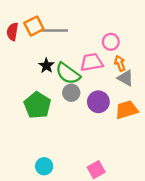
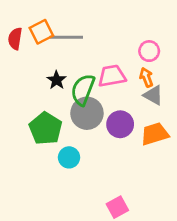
pink circle: (111, 42) -> (149, 51), moved
green semicircle: (68, 74) -> (83, 90), turned 75
gray circle: (71, 93) -> (87, 113), size x1.5
cyan circle: (44, 166) -> (69, 157), moved

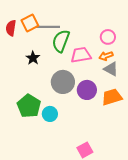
orange arrow: (146, 77) -> (106, 56), turned -88
black star: (57, 80) -> (33, 58), moved
green semicircle: (83, 90) -> (61, 41), moved
green pentagon: (46, 128) -> (29, 106), moved

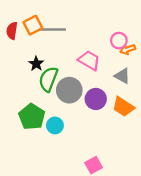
green semicircle: (61, 41) -> (48, 79), moved
pink trapezoid: (81, 55) -> (89, 60), turned 40
orange arrow: (106, 56) -> (128, 49), moved
orange trapezoid: (112, 97) -> (123, 107), turned -130

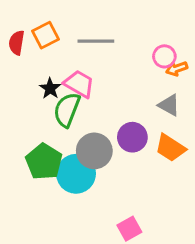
gray line: (53, 30) -> (96, 41), moved
pink trapezoid: (89, 60) -> (79, 84), moved
gray circle: (69, 90) -> (94, 151), moved
cyan circle: (55, 125) -> (76, 174), size x1.6

